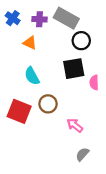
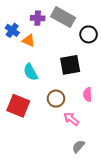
blue cross: (13, 18) -> (12, 30), moved
black circle: (81, 41) -> (89, 34), moved
pink semicircle: (94, 82) -> (88, 94), moved
brown circle: (48, 104) -> (56, 99), moved

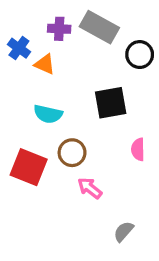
cyan semicircle: (31, 72) -> (48, 114), turned -48
brown circle: (56, 99) -> (72, 153), moved
pink arrow: (71, 119) -> (90, 188), moved

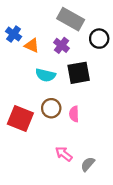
purple cross: (59, 29) -> (61, 45), moved, turned 35
cyan semicircle: (48, 114) -> (46, 75), moved
pink semicircle: (138, 149) -> (74, 114), moved
pink arrow: (90, 188) -> (64, 154), moved

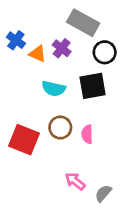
black circle: (99, 39) -> (105, 52), moved
purple cross: (61, 45) -> (62, 48), moved

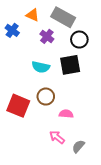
orange triangle: (37, 54) -> (33, 15), moved
pink semicircle: (87, 134) -> (66, 114), moved, turned 96

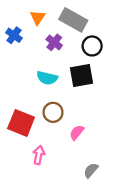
orange triangle: (33, 15) -> (38, 18), turned 40
pink semicircle: (66, 114) -> (77, 132), turned -56
pink arrow: (57, 137) -> (39, 155), moved, turned 63

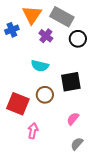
orange triangle: (38, 18) -> (32, 15), size x1.5
blue cross: (14, 35) -> (12, 30), turned 32
black square: (81, 76) -> (71, 82), moved
pink semicircle: (77, 132) -> (73, 119), moved

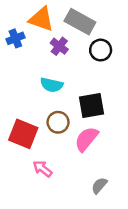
orange triangle: (32, 15) -> (41, 19), turned -45
pink semicircle: (73, 119) -> (86, 139), moved, size x1.5
pink arrow: (33, 131) -> (43, 169), turned -63

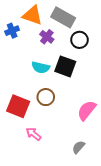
black square: (92, 105) -> (65, 66), moved, turned 30
pink semicircle: (86, 139) -> (87, 110), moved

